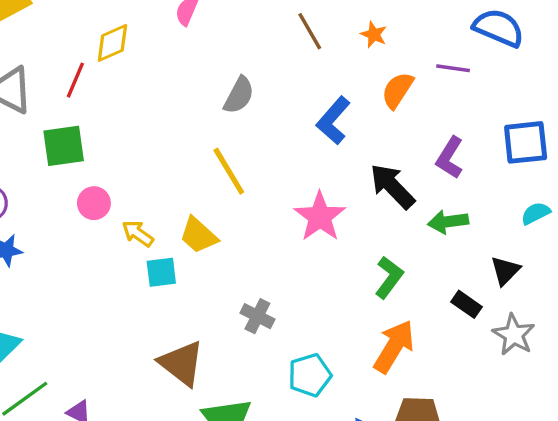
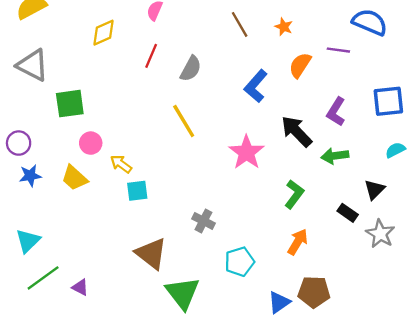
red line: (75, 80) -> (151, 56), moved
yellow trapezoid: (198, 235) -> (74, 178), moved
orange arrow: (394, 346) -> (298, 242), size x0.7

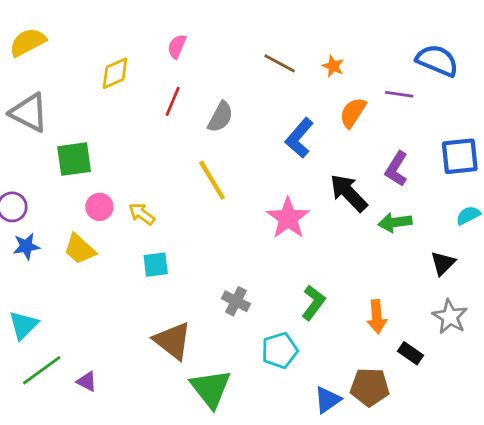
brown line: (240, 24) -> (280, 63), turned -32
yellow arrow: (121, 164) -> (142, 214), moved
green L-shape: (294, 194) -> (313, 303), moved
black rectangle: (348, 213) -> (410, 353), moved
orange arrow: (298, 242) -> (377, 317), moved, turned 144

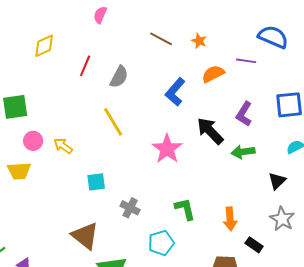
pink semicircle: (177, 46) -> (100, 15), moved
orange semicircle: (353, 113) -> (213, 74), turned 30
yellow trapezoid: (80, 249) -> (19, 171), turned -45
cyan square: (156, 265) -> (96, 182), moved
green L-shape: (313, 303) -> (185, 209), turned -50

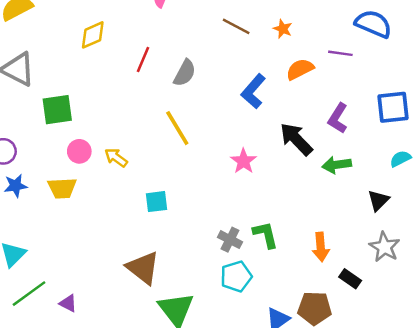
pink star: (167, 149) -> (243, 161), size x0.7
gray cross: (130, 208) -> (230, 240), moved

